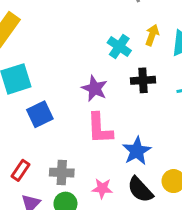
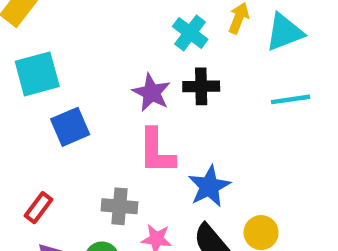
black cross: (143, 80) -> (201, 86), moved
gray cross: (62, 173) -> (120, 206), moved

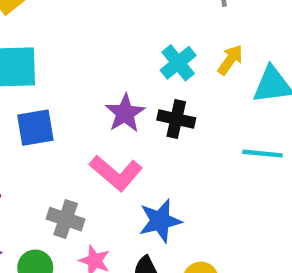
pink L-shape: (157, 151) -> (116, 173), turned -63

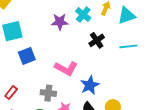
purple star: (125, 113) -> (60, 22), moved, turned -30
black cross: (176, 119) -> (97, 40), moved, turned -35

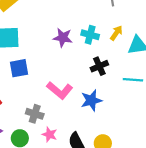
cyan cross: (83, 15) -> (90, 35), turned -35
blue star: (90, 85) -> (91, 100), moved

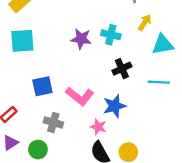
yellow arrow: (116, 33) -> (145, 22), moved
blue square: (19, 68) -> (42, 86), moved
pink star: (50, 134) -> (98, 127), moved

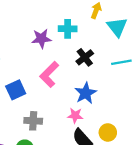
cyan triangle: (163, 45) -> (117, 27), turned -45
pink L-shape: (80, 96) -> (49, 74), moved, turned 110

